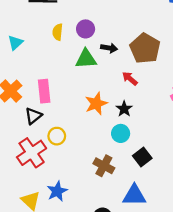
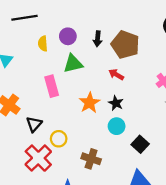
black arrow: (109, 48) -> (98, 39), moved, turned 96
pink rectangle: (44, 91) -> (52, 86), moved
brown cross: (104, 166) -> (91, 159), moved

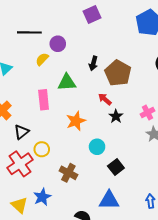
purple circle: (68, 36) -> (58, 44), moved
yellow semicircle: (43, 44) -> (42, 59), turned 40
black star: (116, 103) -> (116, 116), moved

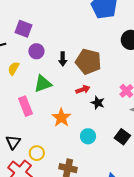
purple square: (92, 14) -> (23, 29), moved, turned -30
purple circle: (58, 44) -> (36, 51), moved
red arrow: (105, 99) -> (83, 90), turned 136
black square: (116, 167) -> (122, 137), moved

